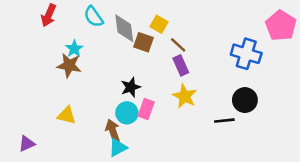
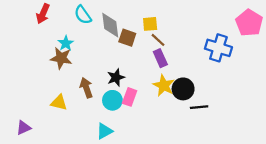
yellow square: (159, 24) -> (150, 24), moved, turned -35
black circle: (245, 100) -> (183, 89), moved
brown arrow: (113, 131) -> (86, 88), moved

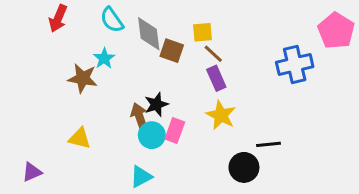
cyan star: (66, 43) -> (104, 58), moved
blue cross: (218, 48) -> (295, 64), turned -30
brown arrow: (86, 88) -> (139, 117), moved
black circle: (183, 89) -> (244, 167), moved

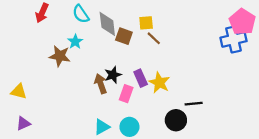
blue cross: (295, 64) -> (233, 39), moved
purple rectangle: (216, 78) -> (141, 78), moved
cyan circle: (152, 135) -> (129, 127), moved
yellow triangle: (80, 138) -> (19, 91), moved

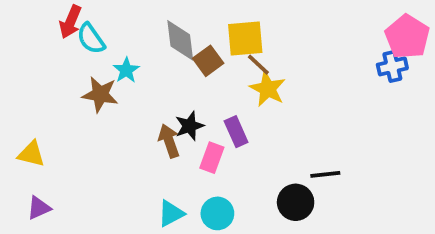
cyan semicircle: (81, 14) -> (91, 39), moved
yellow square: (146, 23) -> (245, 39), size x1.5
brown square: (124, 36) -> (208, 61), turned 35
blue cross: (233, 39) -> (392, 66), size x0.7
yellow star: (159, 83) -> (268, 89), moved

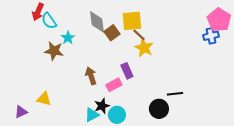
black star: (190, 126) -> (102, 106), moved
yellow triangle: (31, 154) -> (44, 99), moved
pink rectangle: (212, 158) -> (114, 85), turned 42

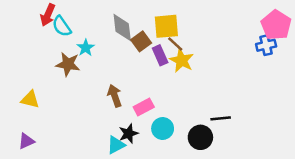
purple rectangle: (127, 71) -> (160, 55), moved
yellow triangle: (44, 99) -> (30, 99), moved
cyan circle: (117, 115) -> (163, 128), moved

